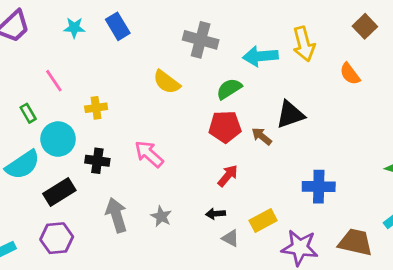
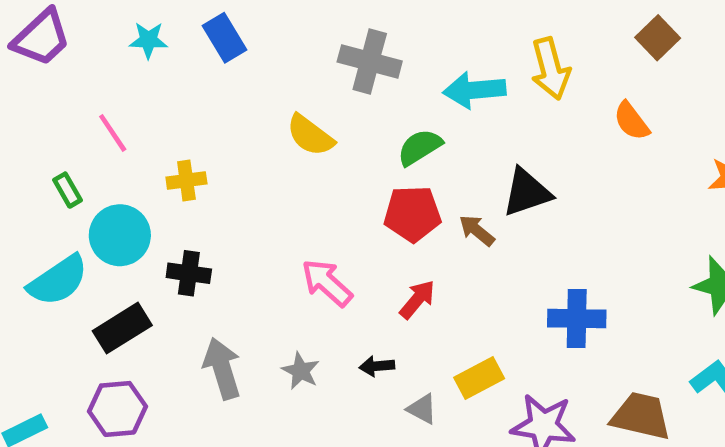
pink arrow: (149, 154) -> (327, 283), moved
black arrow: (216, 214) -> (377, 366), moved

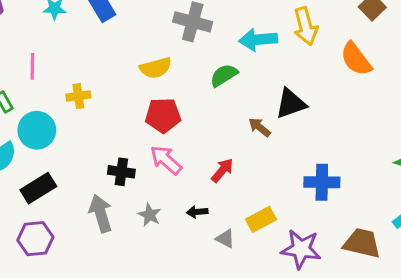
orange semicircle: (631, 121) -> (356, 59), size x1.4
pink line: (113, 133) -> (32, 66), turned 35
yellow semicircle: (310, 135) -> (156, 68), turned -52
red pentagon: (413, 214) -> (163, 115), moved
black cross: (189, 273) -> (121, 172), moved

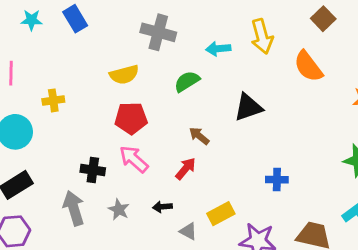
cyan arrow: (258, 40) -> (218, 49), size x0.7
brown arrow: (260, 127) -> (199, 136), moved
blue cross: (322, 182) -> (277, 180), size x0.7

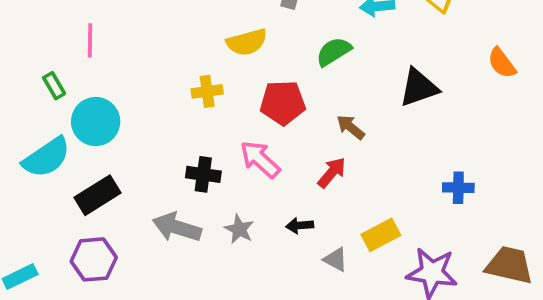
orange semicircle: (308, 66) -> (502, 63), moved, size x0.7
yellow cross: (53, 100) -> (207, 91), moved
red pentagon: (131, 118) -> (283, 103), moved
gray arrow: (74, 208) -> (177, 227), turned -56

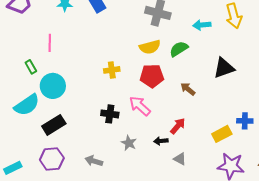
yellow semicircle: (247, 42) -> (150, 47), moved
red arrow: (332, 173) -> (178, 126), moved
gray arrow: (177, 227) -> (94, 161), moved, size x0.7
yellow rectangle: (381, 235) -> (222, 134), moved

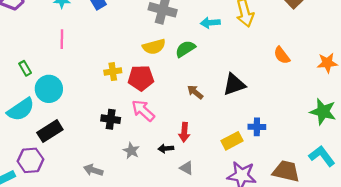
pink line: (50, 43) -> (62, 39), moved
black triangle: (224, 68) -> (234, 85), moved
red pentagon: (152, 76) -> (141, 78), moved
red arrow: (178, 126) -> (184, 132), turned 144
purple hexagon: (52, 159) -> (30, 160), moved

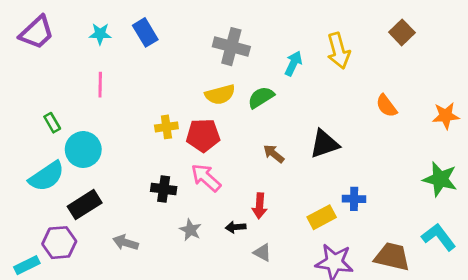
cyan arrow: (210, 23) -> (293, 63), turned 120
gray arrow: (93, 170) -> (126, 243), moved

